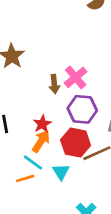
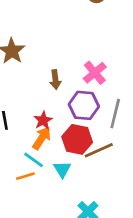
pink cross: (76, 77) -> (95, 73), moved

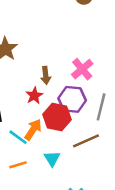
red star: (43, 120) -> (34, 96), moved
red hexagon: (77, 139) -> (57, 117), moved
cyan line: (34, 160) -> (18, 137), moved

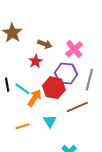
brown arrow: (46, 75) -> (45, 44), moved, turned -64
red star: (34, 96) -> (36, 61), moved
cyan line: (18, 137) -> (22, 89), moved

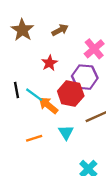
brown arrow: (45, 44) -> (60, 30), moved, turned -48
orange arrow: (35, 98) -> (48, 105), turned -84

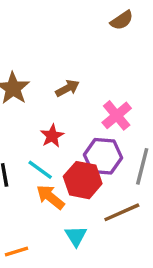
cyan line: (34, 95) -> (40, 170), moved
orange line: (34, 138) -> (16, 251), moved

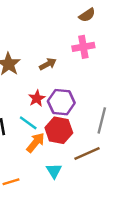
pink cross: (117, 115) -> (83, 47), moved, turned 30
purple hexagon: (103, 156) -> (61, 102), moved
orange arrow: (50, 197) -> (36, 143), turned 90

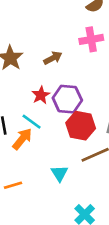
red hexagon: (59, 130) -> (81, 126), moved
orange arrow: (36, 143) -> (22, 139), moved

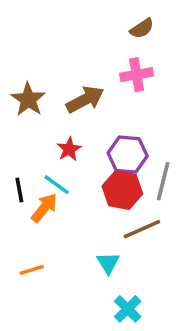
brown arrow: (53, 58) -> (85, 99), size x1.5
purple hexagon: (67, 99) -> (128, 155), moved
cyan triangle: (59, 173) -> (108, 263), moved

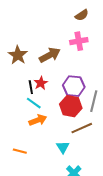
black line: (19, 190) -> (31, 87), moved
orange arrow: (44, 208) -> (38, 120), moved, turned 30
orange line: (32, 270) -> (20, 151), turned 32

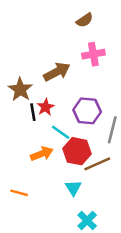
brown semicircle: (82, 15) -> (85, 20), moved
brown star: (18, 55) -> (20, 89), moved
cyan line: (34, 103) -> (61, 132), moved
red hexagon: (71, 106) -> (77, 151), moved

